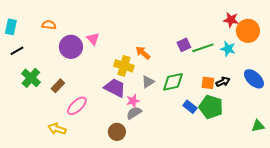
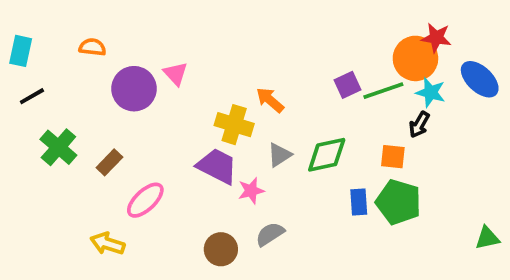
orange circle: (248, 31) -> (415, 58), moved
blue ellipse: (254, 79) -> (480, 79), moved
black arrow: (223, 82) -> (419, 125), moved, turned 144
blue rectangle: (190, 107) -> (359, 202), turned 48
gray semicircle: (134, 113) -> (270, 234), moved

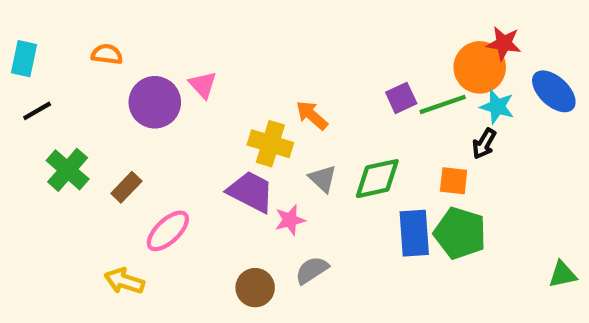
gray triangle: (279, 155) -> (323, 179), turned -44
blue rectangle: (359, 202) -> (414, 233), size x1.5

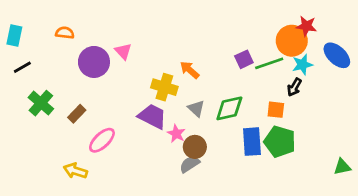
cyan star: (497, 107) -> (302, 65), turned -30
pink star: (290, 220) -> (176, 134), turned -30
brown circle: (255, 288) -> (195, 147), moved

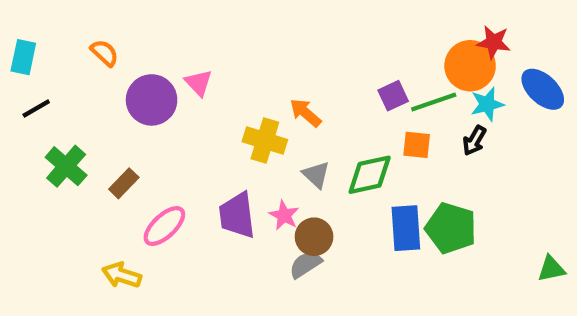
orange semicircle: (65, 33) -> (105, 53), turned 36
orange square: (276, 110) -> (417, 145), moved
purple trapezoid: (152, 116) -> (237, 215), moved, turned -124

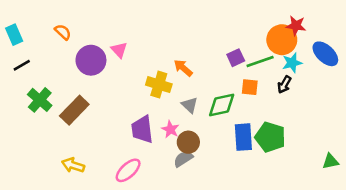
cyan rectangle: (23, 57) -> (14, 35), turned -36
brown rectangle: (124, 183) -> (74, 110), size x1.6
pink ellipse: (164, 226) -> (128, 170), moved

